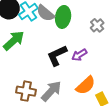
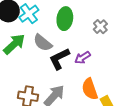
gray semicircle: (45, 13) -> (43, 43), moved
orange semicircle: (86, 85) -> (90, 89), turned 115

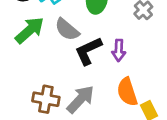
purple arrow: (82, 58) -> (119, 50), turned -56

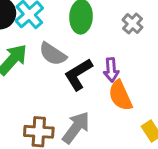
orange semicircle: (127, 92) -> (120, 96), moved

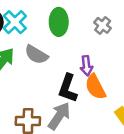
black L-shape: (78, 74) -> (68, 88), moved, turned -36

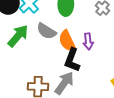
orange semicircle: (95, 87) -> (67, 41), moved

